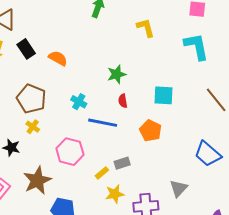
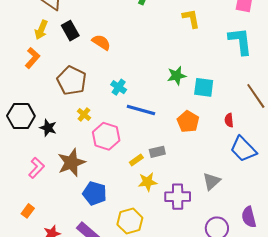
green star: (117, 74) -> (177, 76), moved
red semicircle: (123, 101) -> (229, 120), moved
yellow cross: (33, 127) -> (84, 114), moved

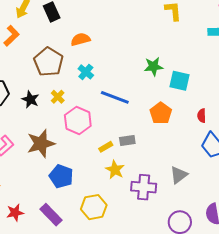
orange semicircle: (101, 42) -> (80, 39), moved, turned -54
cyan cross: (119, 87) -> (86, 72), moved
black star: (48, 128) -> (30, 100), moved
yellow star: (148, 182) -> (115, 170), turned 30

